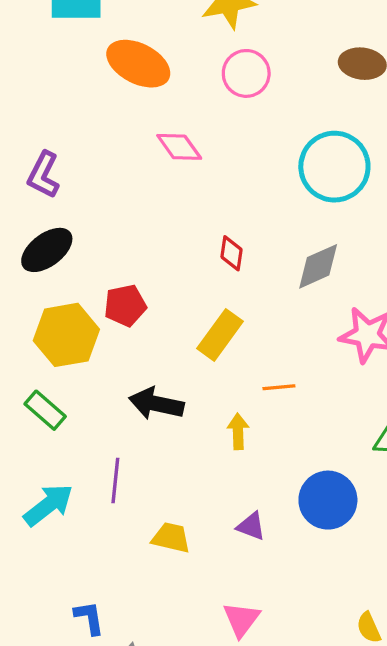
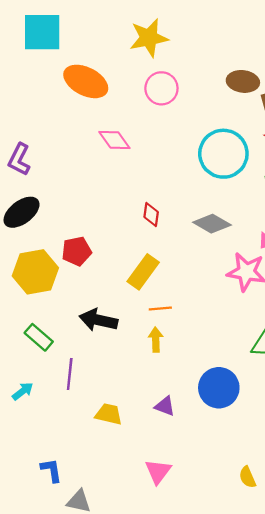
gray diamond: (318, 266) -> (212, 224), turned 54
orange line: (279, 387) -> (160, 309), moved
green rectangle: (45, 410) -> (39, 337), moved
cyan arrow: (48, 505) -> (23, 391), size x0.6

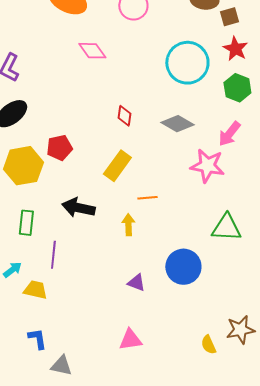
orange line: (160, 309) -> (147, 198), moved
green rectangle: (39, 337) -> (26, 223), turned 55
yellow trapezoid: (109, 414) -> (35, 290), moved
pink triangle: (158, 471) -> (130, 340), turned 45

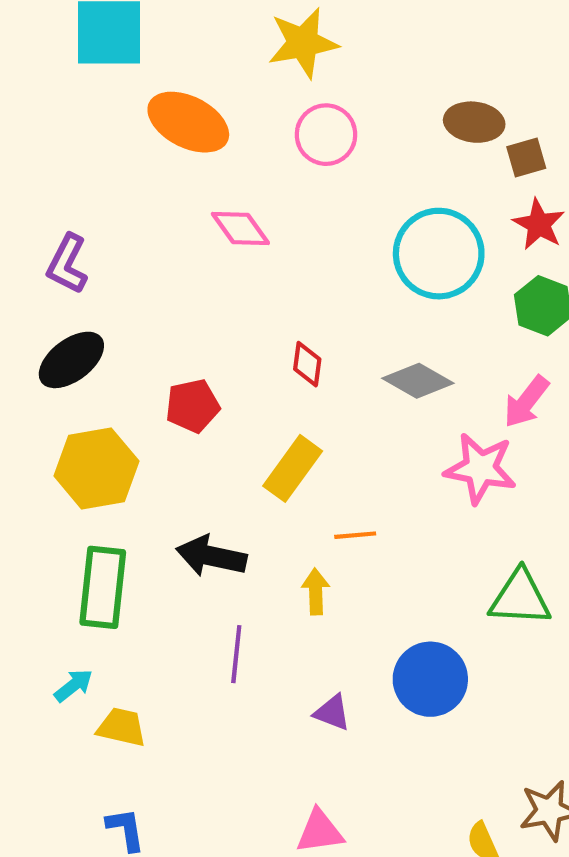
red pentagon: (59, 148) -> (192, 406), moved
green rectangle: (26, 223) -> (103, 587), size x1.5
purple line: (53, 255) -> (236, 654), moved

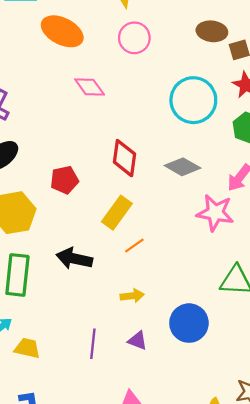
red diamond: (307, 364) -> (125, 158), size x1.6
orange line: (355, 535) -> (134, 245), moved, turned -30
yellow arrow: (316, 592) -> (132, 296), moved, turned 85
purple line: (236, 654) -> (93, 344), moved

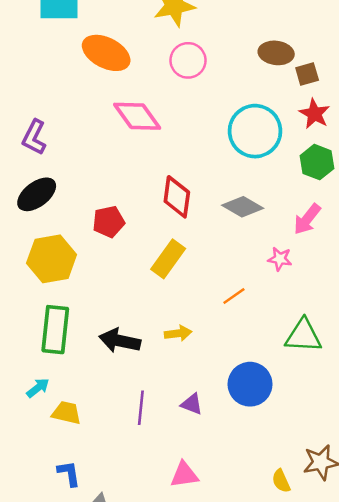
pink diamond: (90, 87) -> (137, 116), size x1.4
pink star: (215, 213) -> (280, 259), size x0.6
orange line: (134, 245) -> (234, 296), moved
black arrow: (74, 259) -> (120, 341), moved
yellow arrow: (132, 296) -> (178, 333), moved

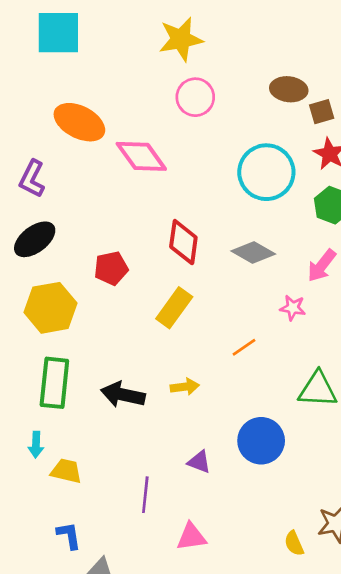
orange ellipse: (106, 53) -> (79, 122), moved
cyan arrow: (38, 388) -> (36, 445), turned 130
purple line: (141, 408) -> (145, 495), moved

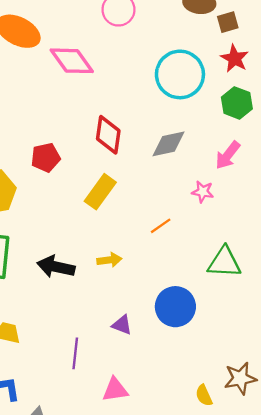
gray diamond: (253, 252) -> (169, 144), turned -42

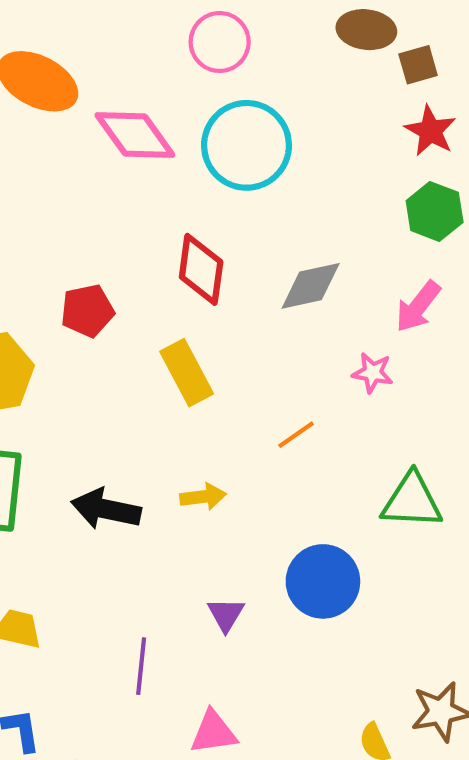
cyan circle: (180, 74) -> (247, 145), moved
yellow rectangle: (100, 192) -> (187, 373), turned -64
purple triangle: (122, 325) -> (226, 614), turned 40

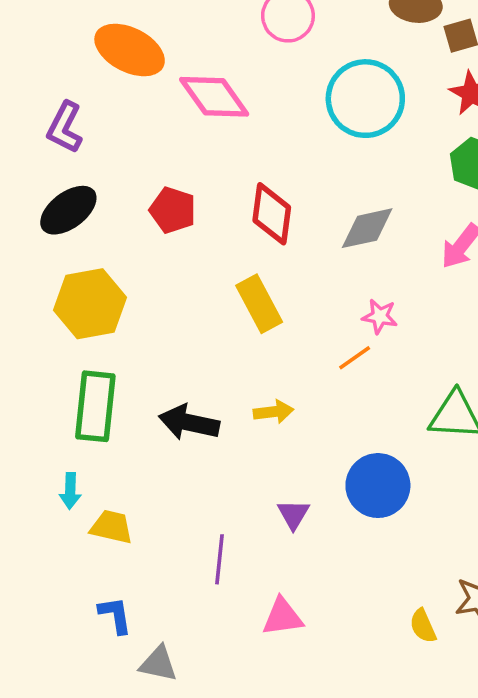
cyan circle: (247, 145) -> (365, 99), moved
red pentagon: (87, 311) -> (173, 210), moved, turned 30
pink star: (373, 373) -> (380, 316), moved

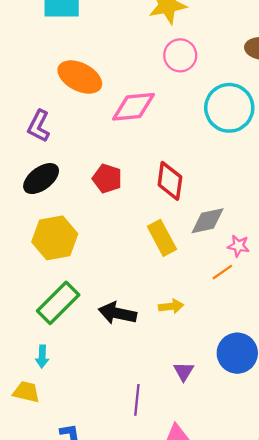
pink diamond: (214, 97) -> (133, 107), turned -60
gray diamond: (367, 228) -> (208, 221), moved
green rectangle: (95, 406) -> (58, 303), turned 39
yellow trapezoid: (112, 527) -> (26, 392), moved

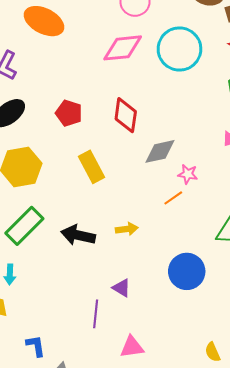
pink diamond: (133, 107) -> (123, 48), moved
yellow rectangle: (162, 238) -> (92, 167), moved
purple triangle: (184, 371) -> (122, 288), moved, turned -30

